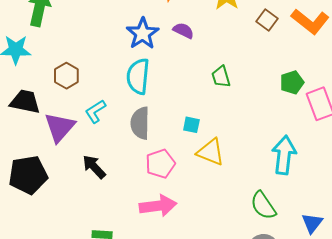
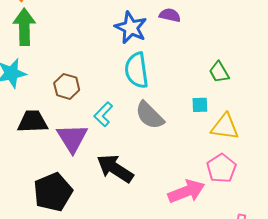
green trapezoid: (221, 77) -> (219, 72), moved
gray semicircle: (140, 123) -> (150, 115), turned -32
pink pentagon: (160, 164) -> (221, 168), moved
black arrow: (94, 167) -> (115, 169), size x1.4

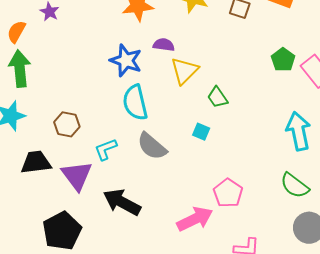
cyan square: (200, 105) -> (201, 132), turned 30
cyan L-shape: (103, 114) -> (106, 149), turned 30
yellow triangle: (225, 127) -> (184, 71), moved, turned -48

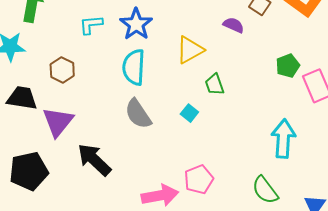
purple semicircle: (164, 45) -> (234, 25), moved
cyan L-shape: (106, 149) -> (91, 25), moved

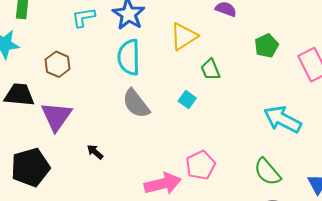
green pentagon: (288, 66) -> (266, 46), moved
cyan arrow: (283, 139) -> (282, 119), turned -63
black arrow: (94, 160) -> (95, 152), size x0.5

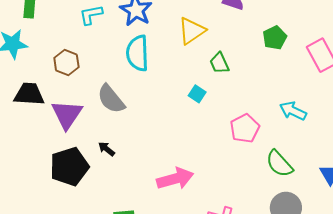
gray semicircle: (136, 104) -> (111, 99), moved
cyan arrow: (282, 119) -> (293, 111), size x0.7
pink pentagon: (201, 165) -> (245, 128), moved
black pentagon: (30, 167) -> (69, 167), moved

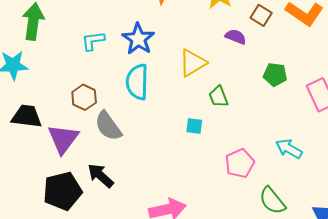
green pentagon: (275, 38) -> (275, 75), turned 30
brown hexagon: (66, 62) -> (84, 97), moved
cyan square: (197, 94) -> (194, 126), turned -30
black arrow: (107, 149) -> (101, 176), size x1.6

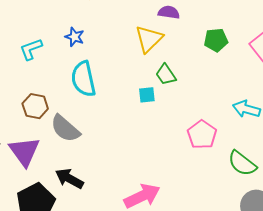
blue star: (138, 39) -> (75, 37), size x0.6
yellow triangle: (193, 63) -> (149, 39), moved
cyan square: (194, 126) -> (147, 95), moved

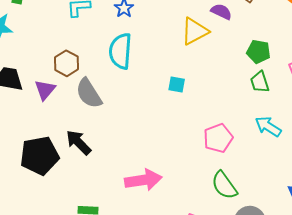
green trapezoid: (166, 75) -> (260, 82), moved
purple triangle: (24, 151) -> (45, 90), moved, size x0.7
green semicircle: (242, 163) -> (224, 185), moved

